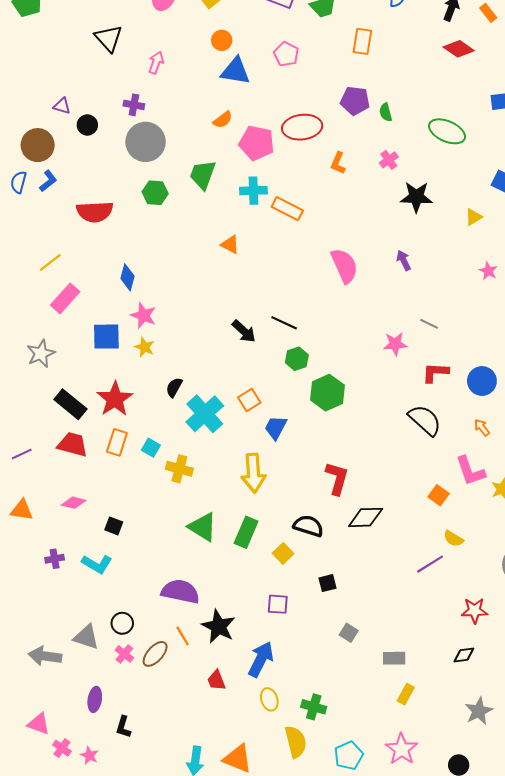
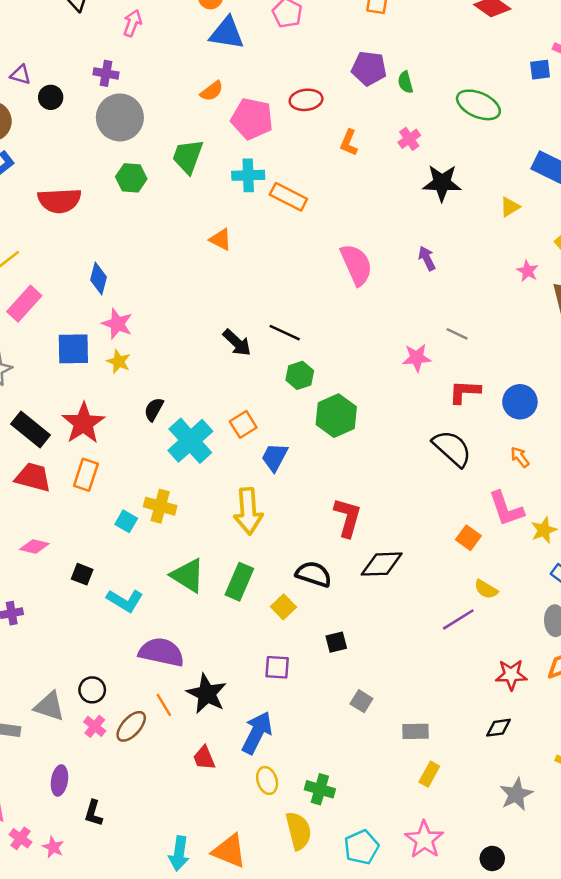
red ellipse: (302, 127) -> (306, 100), size x0.7
cyan square: (151, 448) -> (126, 521), moved
cyan L-shape: (97, 564) -> (125, 601), moved

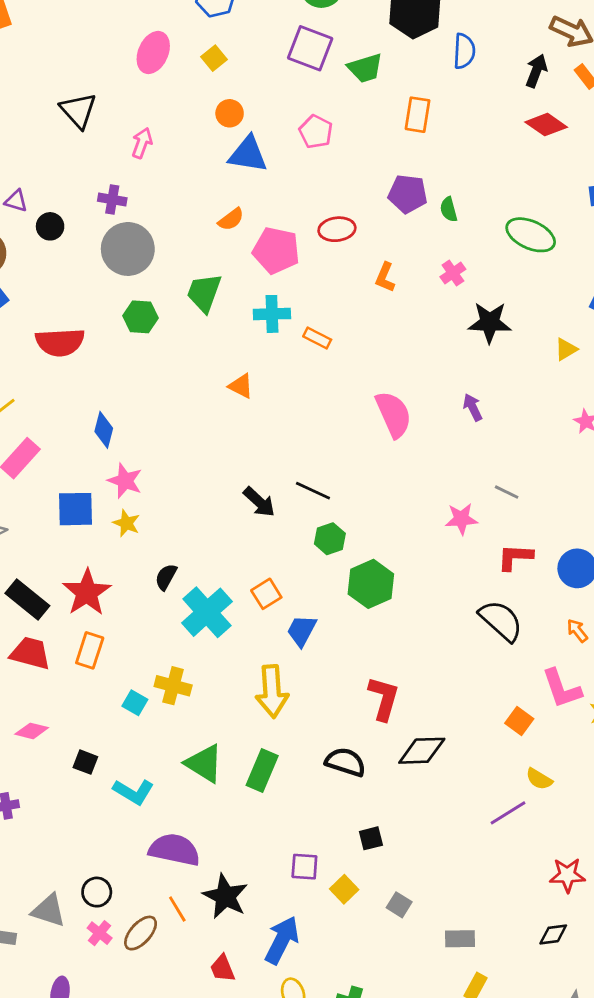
orange rectangle: (288, 197) -> (317, 338), size x0.7
yellow square: (283, 607) -> (344, 889), moved

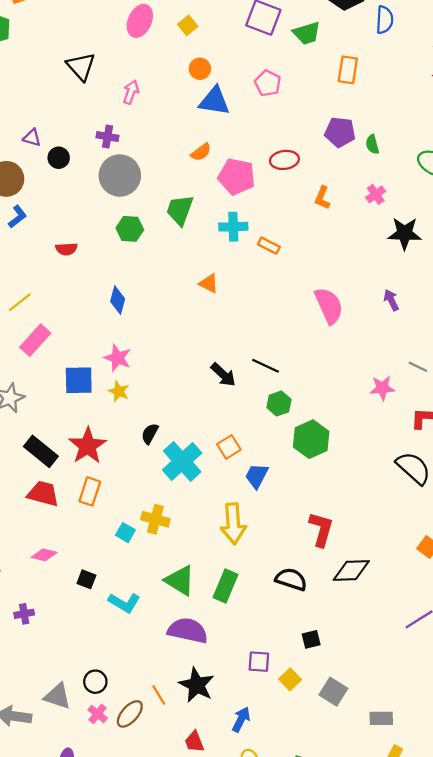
red semicircle: (60, 342) -> (66, 249), size x0.6
blue diamond: (104, 430) -> (118, 300), moved
purple semicircle: (174, 850) -> (188, 630), moved
gray square: (399, 905) -> (333, 692), size x1.4
blue arrow: (282, 940) -> (241, 719), size x0.7

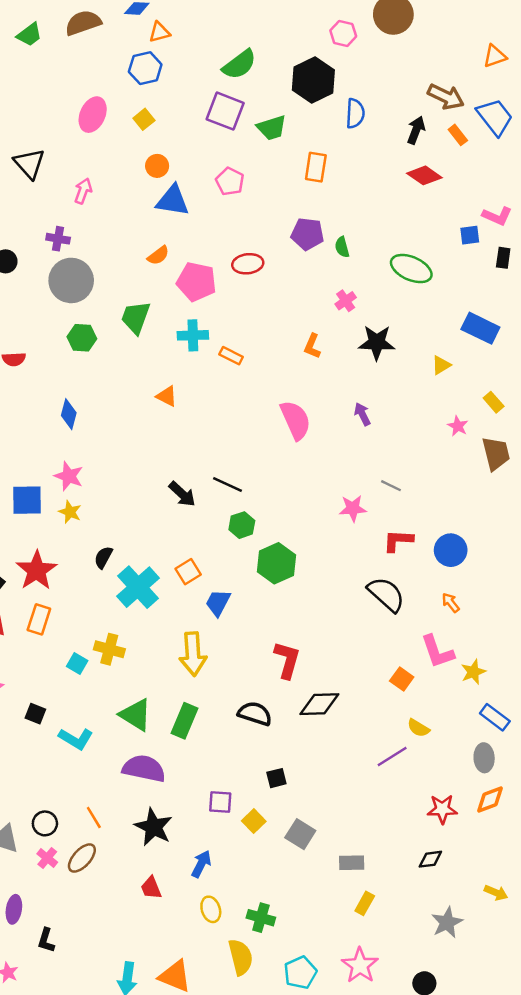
orange L-shape: (322, 198) -> (312, 346), moved
orange line: (159, 695) -> (94, 817), moved

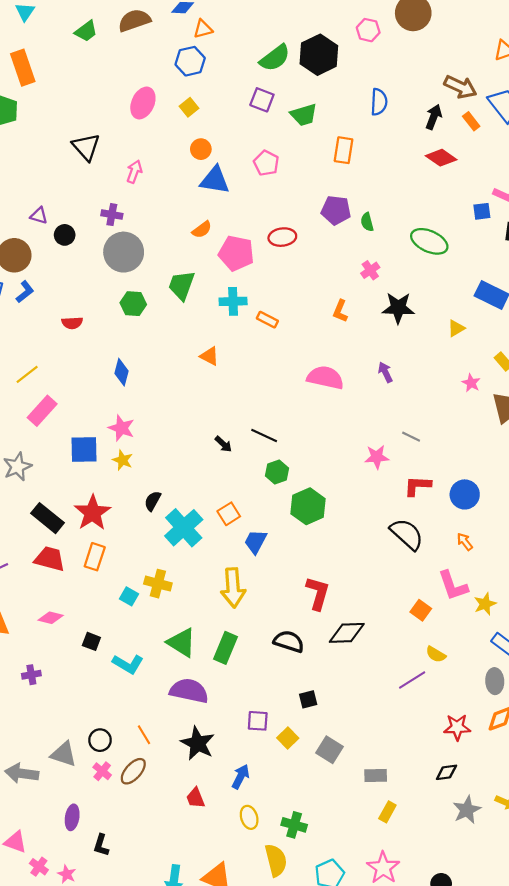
black hexagon: (313, 80) -> (319, 55), moved
purple square: (225, 111) -> (262, 100), size x0.7
pink semicircle: (295, 420) -> (325, 378), turned -54
black arrow: (182, 494) -> (223, 444), size x0.7
gray star: (447, 922) -> (467, 810), moved

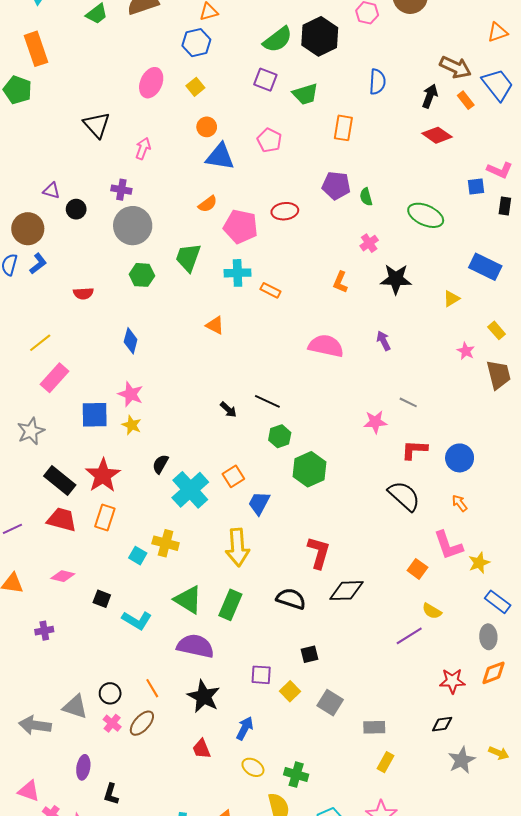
yellow ellipse: (249, 817) -> (253, 767), turned -40

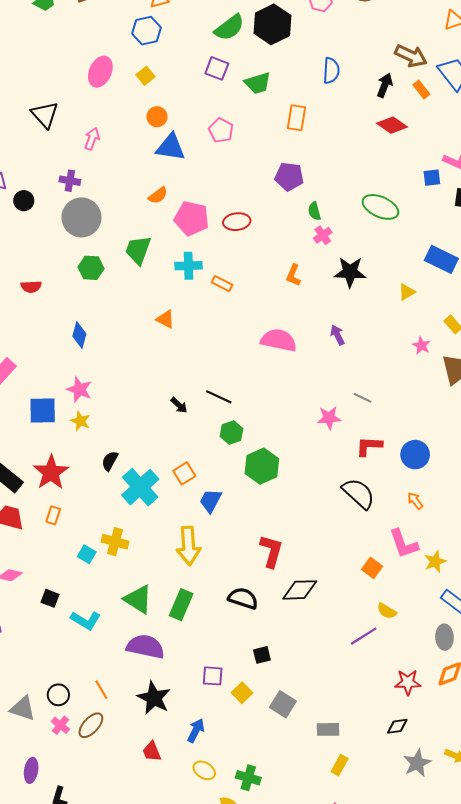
green semicircle: (366, 197) -> (314, 211), moved
red ellipse: (285, 211) -> (237, 222), moved
orange rectangle: (105, 518) -> (53, 515), size x0.7

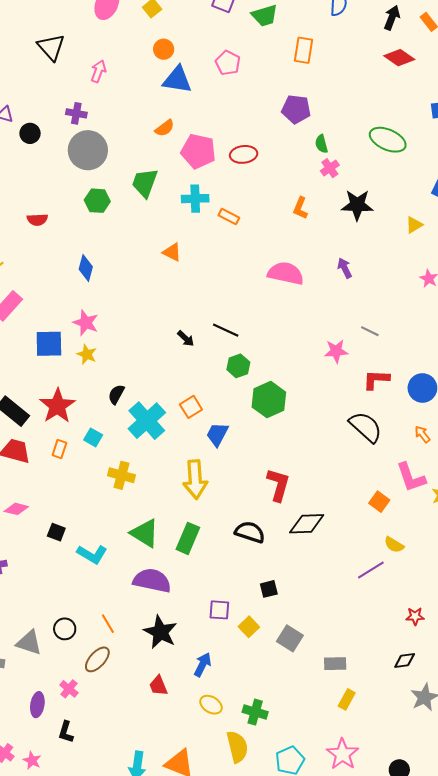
cyan square: (87, 554) -> (93, 437), moved
red star: (408, 682) -> (415, 616), size x0.7
pink cross: (60, 725) -> (69, 689), moved

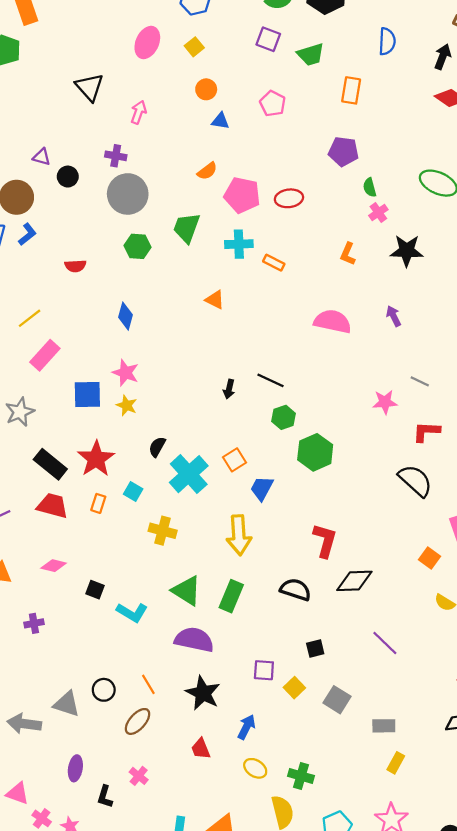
blue triangle: (177, 80) -> (220, 121), size x0.6
black arrow: (186, 339) -> (229, 389), turned 60
purple line: (371, 570) -> (385, 643), moved, turned 76
pink cross: (69, 689) -> (139, 776), moved

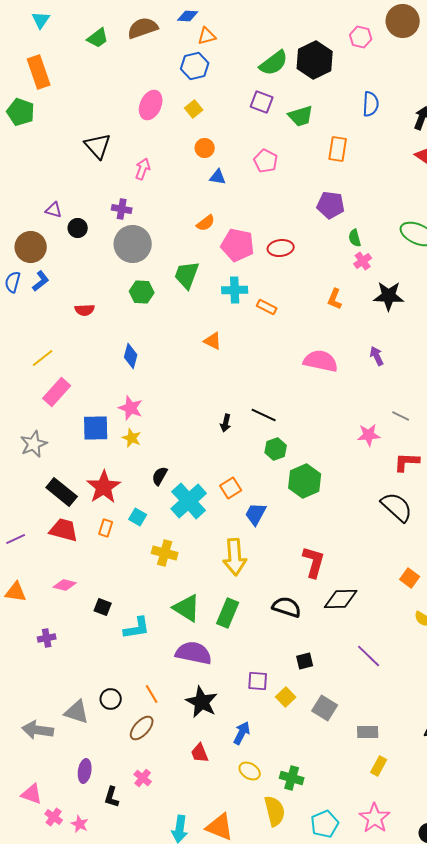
cyan L-shape: (132, 612) -> (137, 628), turned -40

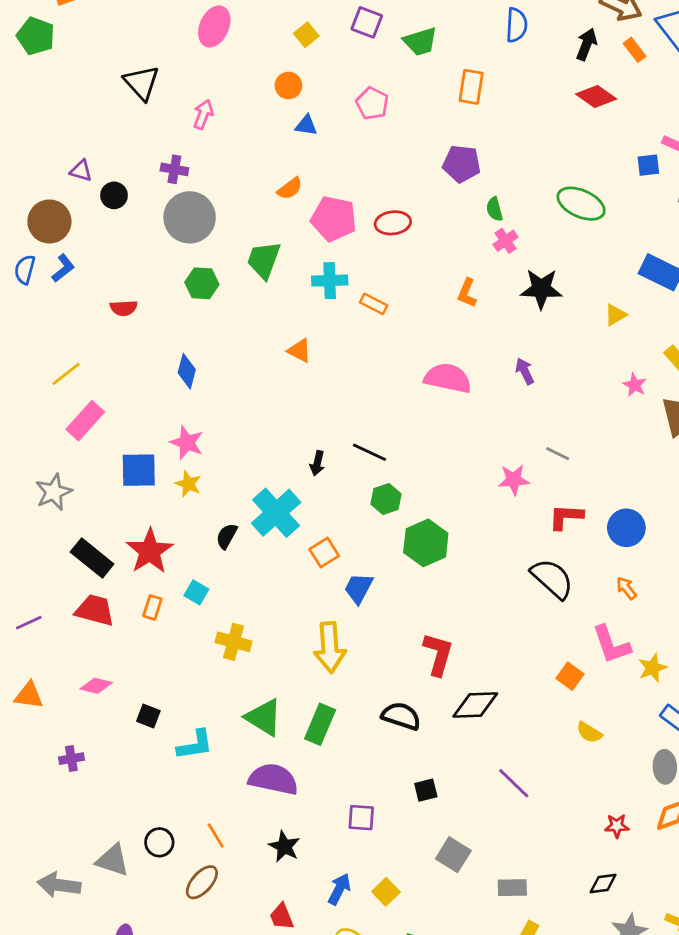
yellow square: (194, 109) -> (306, 35), moved
cyan cross: (189, 501) -> (276, 513), moved
yellow square: (286, 697) -> (386, 892), moved
black star: (202, 702) -> (284, 846), size x0.7

